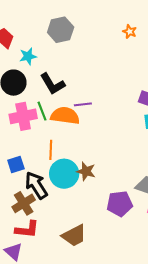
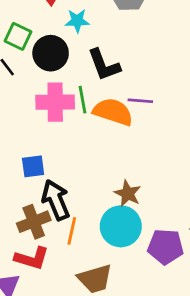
orange line: (51, 150) -> (72, 231), moved
cyan circle: (64, 174) -> (121, 226), moved

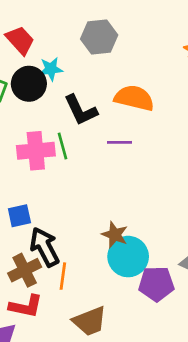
black circle: (51, 53) -> (29, 84), moved
orange semicircle: (113, 112) -> (134, 98), moved
cyan circle: (121, 226) -> (128, 257), moved

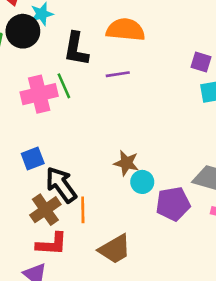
black L-shape: (81, 110) -> (76, 49), turned 44
cyan circle: (128, 257) -> (142, 182), size x0.6

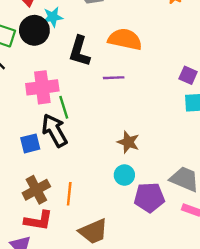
green line: (64, 86) -> (64, 107), moved
brown star: (126, 163) -> (128, 142), moved
black arrow: (61, 185) -> (54, 130), moved

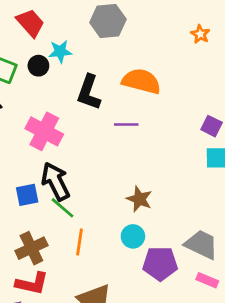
black circle: (34, 30) -> (38, 66), size x0.6
pink cross: (42, 87) -> (44, 131), turned 32
green line: (64, 107) -> (62, 208), moved, turned -35
orange line: (69, 194) -> (79, 242), moved

